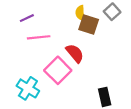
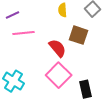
brown square: (89, 25) -> (78, 35), moved
pink square: (58, 70) -> (58, 75), moved

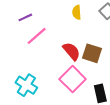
pink line: (24, 33) -> (37, 36), turned -35
brown square: (78, 35) -> (92, 53), moved

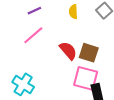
purple line: (25, 17) -> (34, 11), moved
pink square: (73, 79) -> (86, 78), moved, turned -30

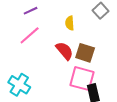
yellow semicircle: (73, 12) -> (70, 23), moved

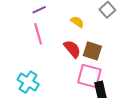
yellow semicircle: (70, 23) -> (77, 22), turned 128
pink line: (30, 35) -> (38, 34), turned -65

